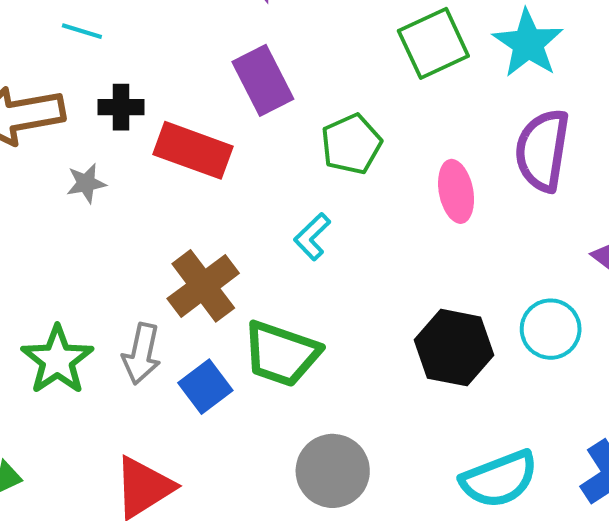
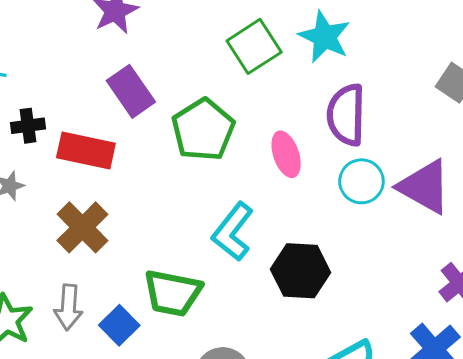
green pentagon: (351, 144) -> (203, 130), size x1.4
cyan L-shape: (312, 237) -> (233, 232), moved, size x1.6
brown cross: (203, 286) -> (82, 227), moved
cyan circle: (551, 329) -> (361, 181), moved

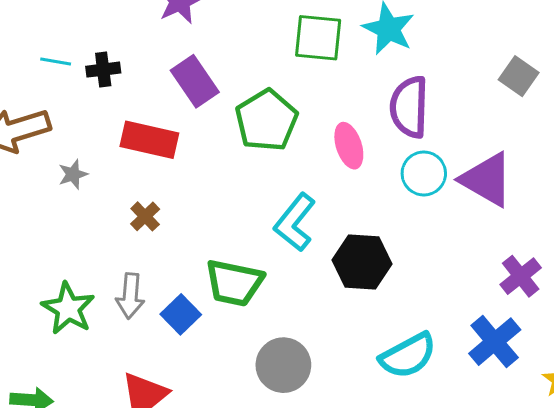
green square: (254, 46) -> (318, 38), turned 38
black cross: (28, 126) -> (103, 70), moved
brown cross: (82, 227) -> (145, 216), size x0.6

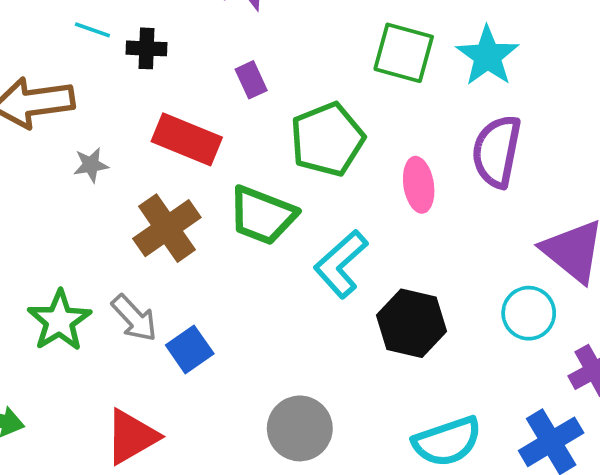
purple rectangle: (195, 81) -> (251, 80), size x0.6
cyan circle: (424, 173) -> (529, 313), moved
brown cross: (145, 216) -> (167, 228), size x1.8
green trapezoid: (234, 283) -> (262, 215), moved
gray arrow: (130, 296) -> (134, 318), turned -57

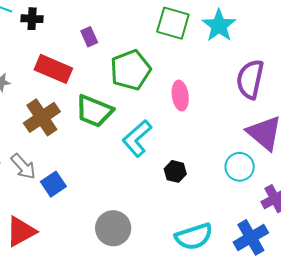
purple semicircle: (497, 151) -> (250, 79), moved
black hexagon: (412, 323) -> (175, 171), size x0.6

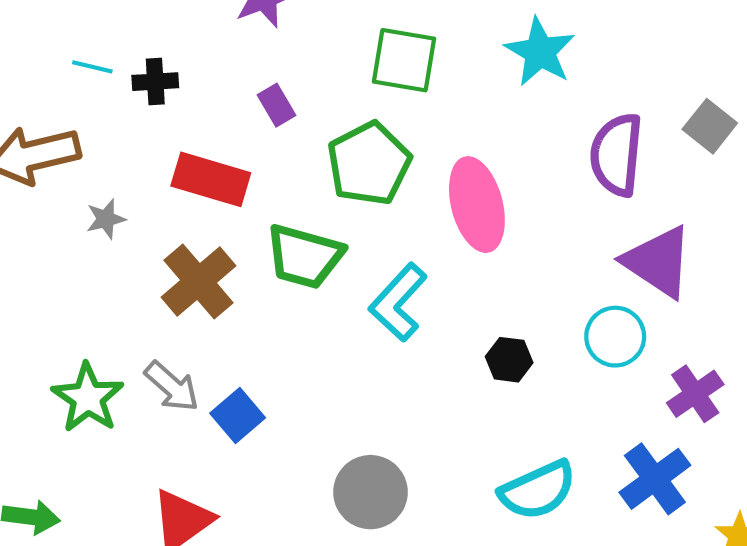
green square: (173, 23) -> (404, 60), moved
pink ellipse: (180, 96) -> (477, 205), size x1.5
black hexagon: (175, 171) -> (509, 360), moved

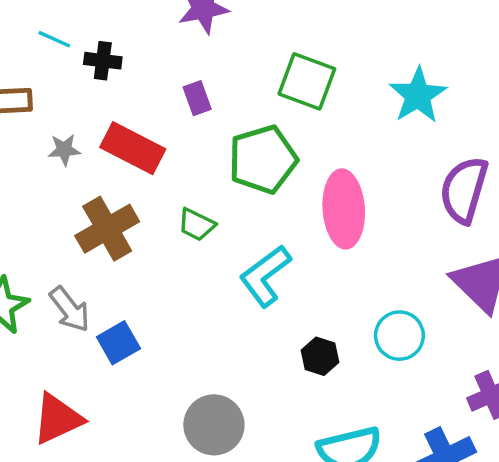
gray star: (106, 219) -> (64, 150), moved
green trapezoid: (304, 256) -> (197, 225), size x0.6
cyan circle: (615, 337) -> (399, 336), moved
black hexagon: (509, 360) -> (320, 356), moved

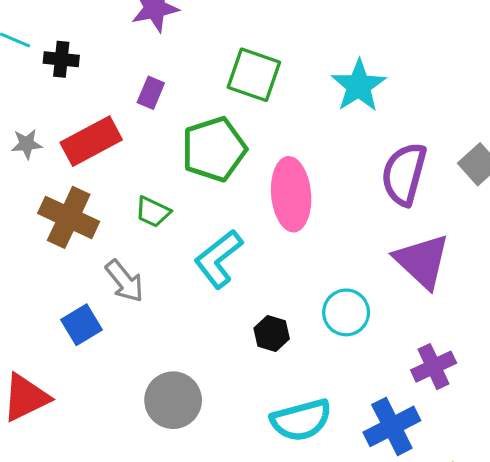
purple rectangle: (197, 98) -> (151, 93), turned 44
red rectangle: (133, 148) -> (91, 141), turned -54
brown cross: (107, 229) -> (69, 217), turned -34
gray arrow: (70, 309) -> (125, 281), moved

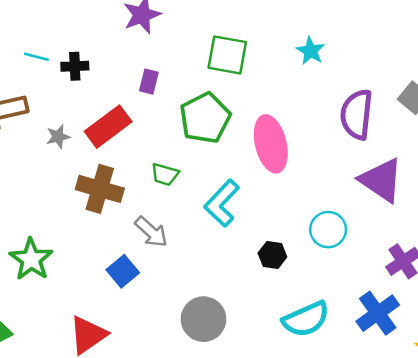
cyan star: (359, 86) -> (311, 51), size x0.7

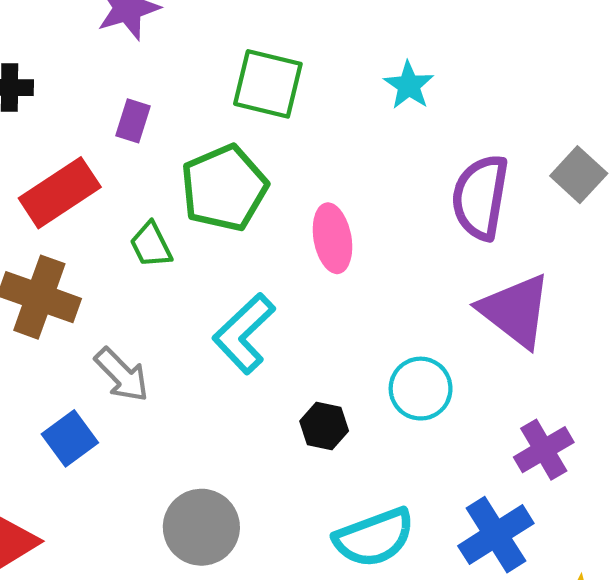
pink ellipse: (271, 144) -> (332, 238), size x0.7
green trapezoid: (165, 174) -> (151, 245), moved, turned 44

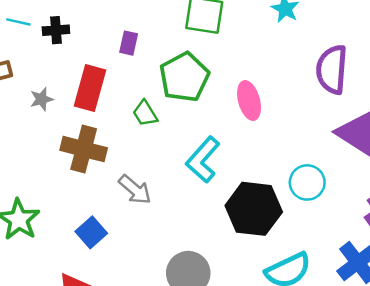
red rectangle: (60, 193) -> (90, 88), turned -36
black hexagon: (324, 426) -> (254, 209), size x2.0
blue square: (70, 438) -> (91, 232), moved

